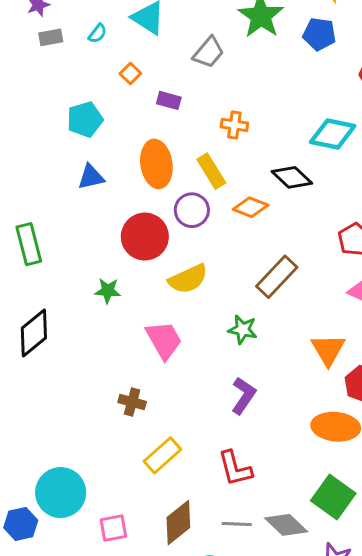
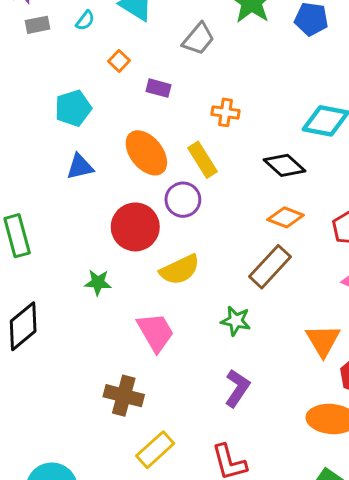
orange ellipse: (156, 164) -> (146, 153), turned -30
orange diamond: (251, 207) -> (286, 217), moved
brown cross: (132, 402) -> (124, 396), size x1.4

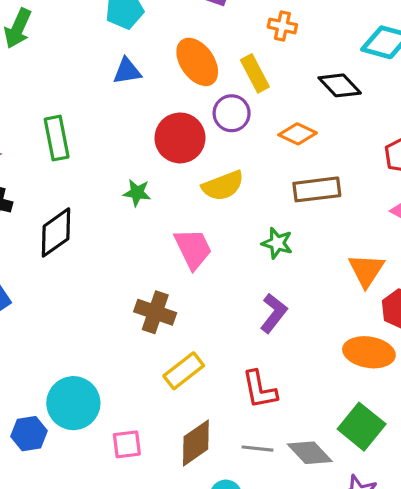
orange diamond: (286, 217) -> (298, 134), moved
brown rectangle: (270, 267) -> (317, 189), turned 36

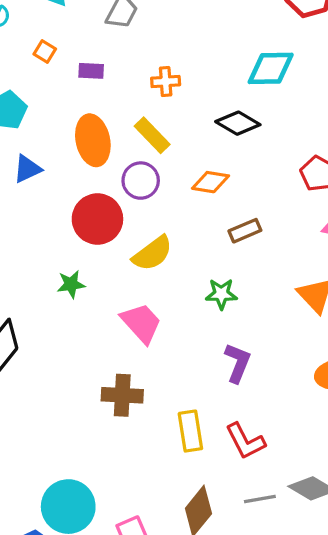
orange ellipse: (197, 62) -> (93, 140), turned 39
brown rectangle: (317, 189) -> (245, 231), size x0.7
yellow rectangle: (184, 371) -> (190, 431), moved, turned -45

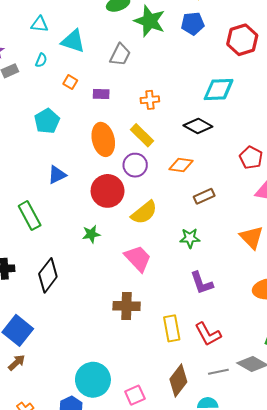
blue triangle: (27, 169) -> (57, 175), moved
purple L-shape: (238, 363) -> (202, 283), turned 140

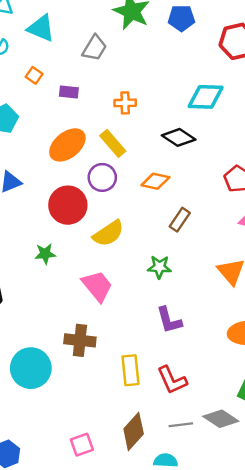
orange ellipse: (103, 139) -> (67, 145), turned 60
brown rectangle: (204, 196) -> (180, 220), turned -36
cyan circle: (93, 380) -> (31, 368), moved

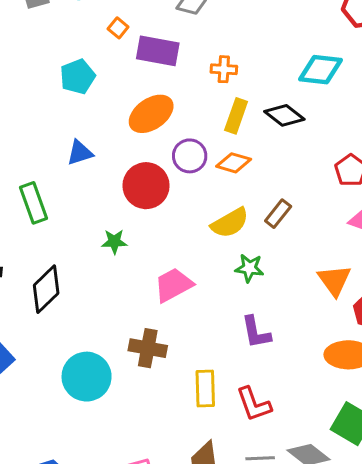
purple rectangle: (69, 92) -> (158, 51), size x1.8
yellow rectangle: (113, 143) -> (236, 116), moved, turned 56
orange diamond: (155, 181) -> (234, 163), moved
yellow semicircle: (108, 233) -> (230, 223), moved
pink trapezoid: (97, 286) -> (173, 285), turned -84

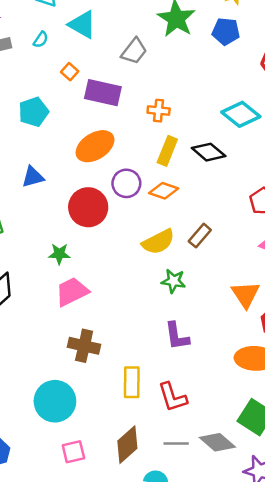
cyan diamond: (320, 70) -> (241, 114), turned 30
pink trapezoid: (173, 285) -> (72, 292), moved
cyan circle: (87, 377) -> (55, 401), moved

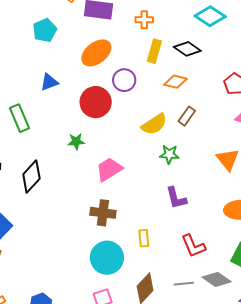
orange diamond: (164, 191) -> (175, 82), moved
pink trapezoid: (72, 292) -> (109, 169), moved
yellow rectangle: (132, 382) -> (144, 238), size x0.7
red L-shape: (173, 397) -> (193, 246), moved
cyan circle: (55, 401) -> (107, 258), moved

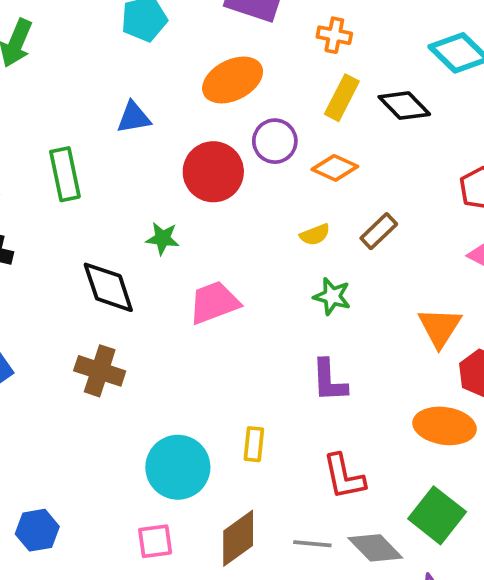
orange diamond: (175, 82) -> (335, 168), moved
yellow semicircle: (154, 124) -> (315, 235), size x0.6
black diamond: (31, 176) -> (108, 287), moved, turned -72
brown cross: (103, 213) -> (100, 371), moved

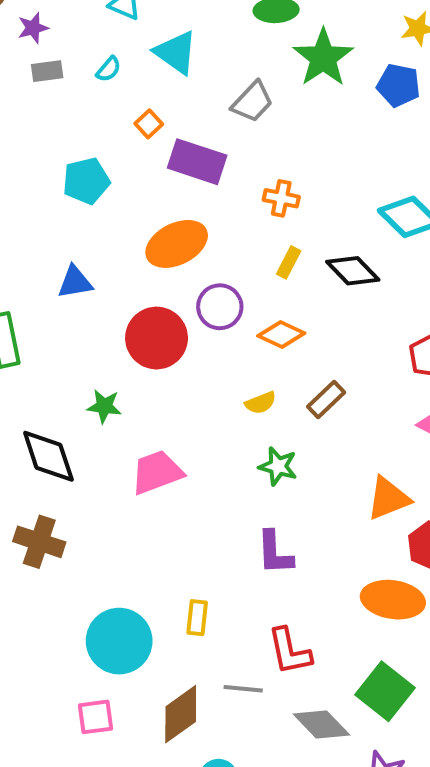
yellow rectangle: (342, 98) -> (289, 262), size x0.7
orange triangle: (440, 327) -> (388, 498), turned 36
gray line: (312, 544) -> (243, 689), moved

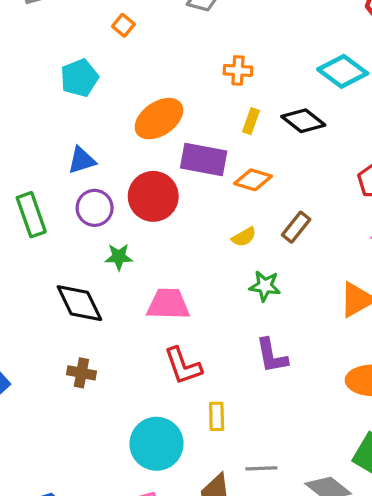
purple rectangle: (197, 162) -> (204, 160), moved
purple circle: (220, 307) -> (95, 208), moved
pink trapezoid: (157, 472) -> (168, 304), turned 30
brown cross: (39, 542) -> (81, 373), size x0.7
red L-shape: (289, 651) -> (183, 366), moved

